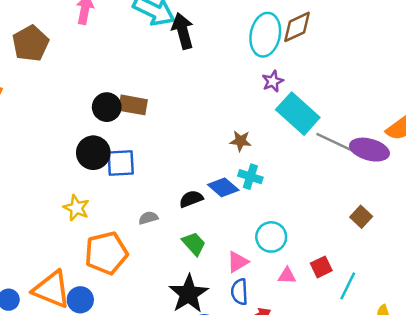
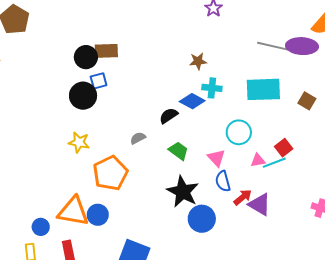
cyan rectangle: (298, 114) -> (263, 89), moved, turned -32
blue square: (121, 163) -> (99, 81), moved, size x0.7
pink triangle: (238, 262) -> (216, 158), turned -30
cyan line: (348, 286) -> (274, 163), moved, turned 55

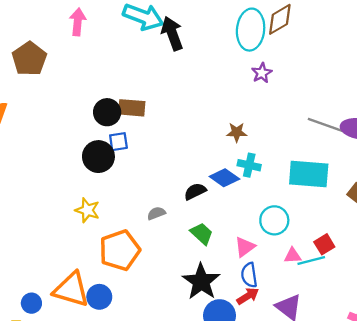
pink triangle: (216, 158) -> (245, 247), turned 30
red arrow: (243, 197) -> (248, 296), moved

